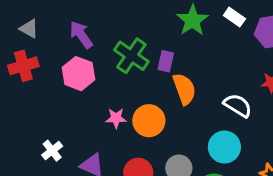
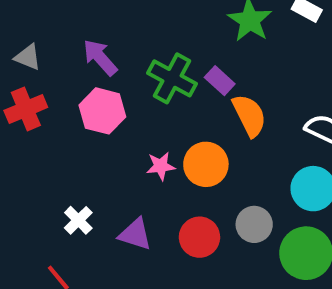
purple rectangle: (166, 61) -> (220, 81), turned -54

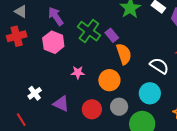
orange circle: (206, 164) -> (109, 80), moved

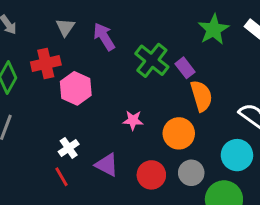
gray triangle: (21, 11) -> (65, 27), moved, turned 32
pink hexagon: (53, 42) -> (76, 88), moved
red line: (21, 120) -> (62, 177), moved

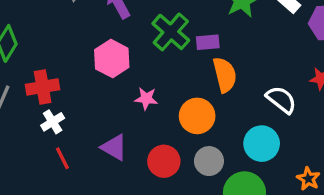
red cross: (46, 64) -> (43, 87), moved
purple rectangle: (185, 68) -> (208, 42), turned -60
pink hexagon: (76, 88) -> (112, 59), moved
white cross: (69, 148) -> (53, 122), moved

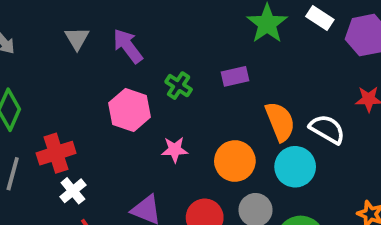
green cross: (171, 32) -> (179, 86), moved, size x0.6
orange semicircle: (225, 75) -> (280, 122), moved
cyan circle: (262, 144) -> (295, 167), moved

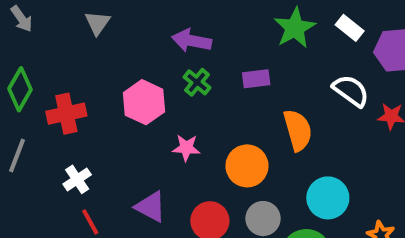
purple arrow: (128, 46) -> (192, 41), moved, turned -48
white semicircle: (327, 129) -> (351, 91), moved
red cross: (56, 153) -> (66, 114), moved
cyan circle: (295, 167) -> (328, 198), moved

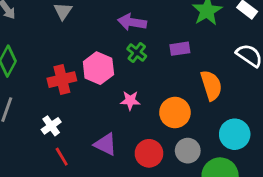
red cross: (66, 114) -> (62, 80), moved

